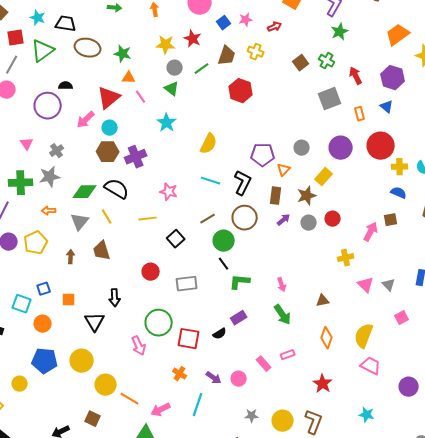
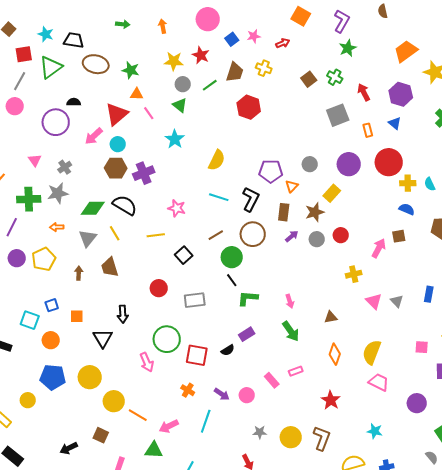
pink square: (402, 318) -> (422, 347), moved, turned 32

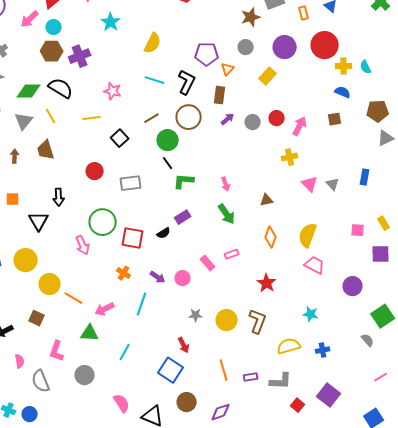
brown star: (315, 212) -> (251, 17), moved
pink arrow: (379, 248) -> (300, 126), moved

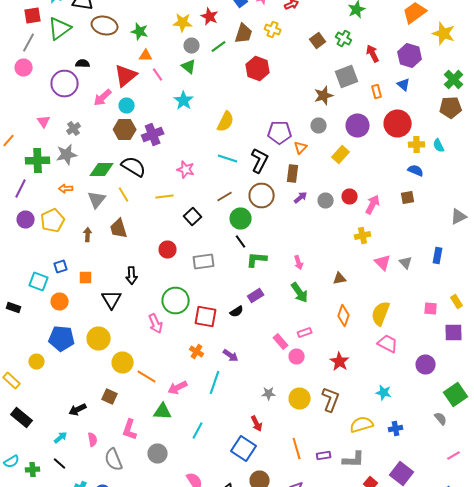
brown pentagon: (378, 111) -> (451, 108), moved
pink circle: (183, 278) -> (297, 356), moved

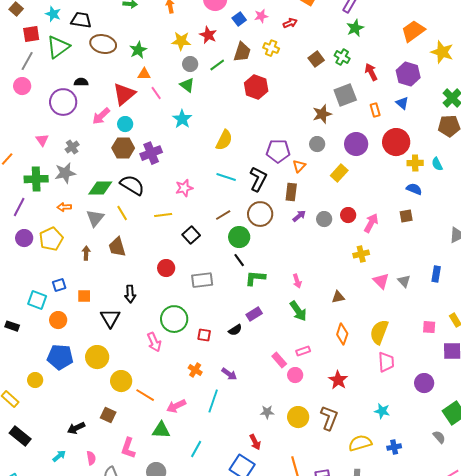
green star: (140, 32) -> (138, 50), turned 30
pink star: (186, 170) -> (184, 188), turned -30
red square: (206, 316) -> (204, 335), size x0.6
pink trapezoid: (388, 344) -> (386, 362), turned 60

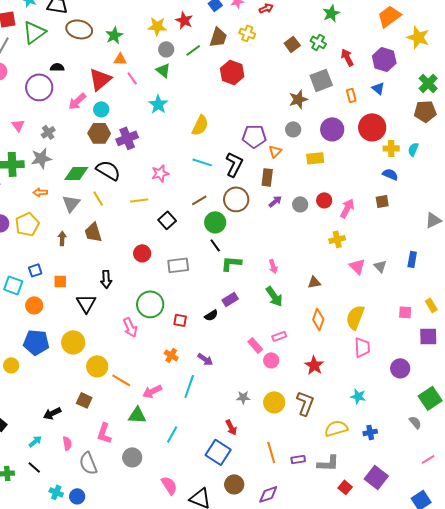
cyan semicircle: (437, 164) -> (413, 149), turned 48
yellow rectangle: (339, 173) -> (315, 158), turned 42

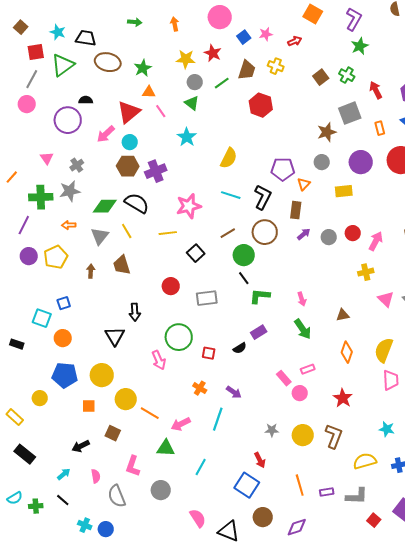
pink star: (160, 173) -> (189, 206), size x1.4
orange square: (60, 281) -> (89, 406), moved

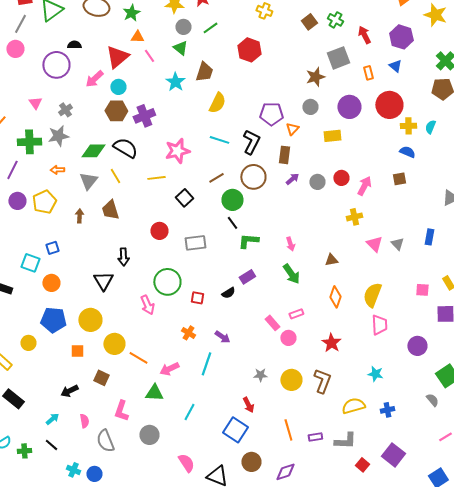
brown trapezoid: (247, 70) -> (204, 72), moved

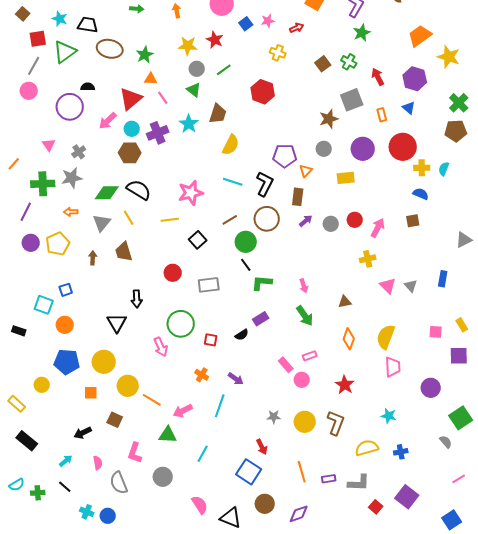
purple cross: (144, 116) -> (158, 133), moved

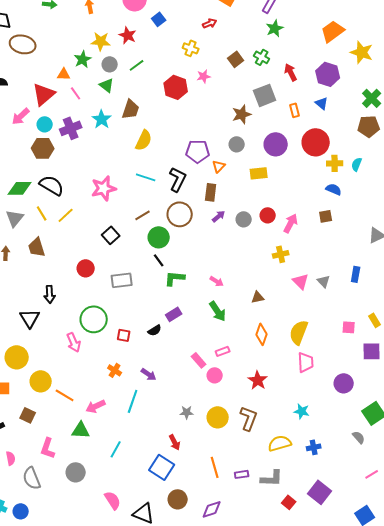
pink star: (268, 21) -> (204, 76), moved
green star: (145, 55) -> (83, 59), moved
yellow line: (170, 220) -> (66, 215), moved, turned -36
pink arrow: (304, 286) -> (217, 281), turned -40

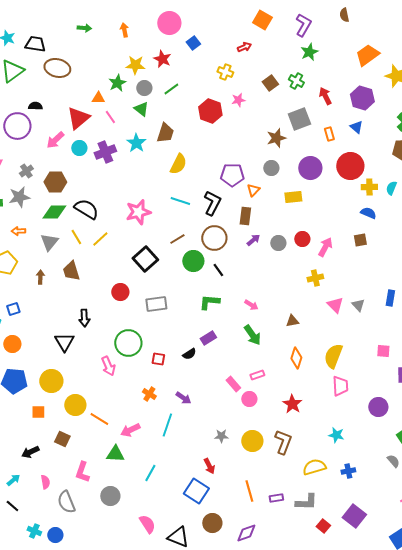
brown hexagon: (43, 148) -> (55, 182), moved
black square: (111, 235) -> (145, 259), size x1.4
black line: (159, 260) -> (218, 270), moved

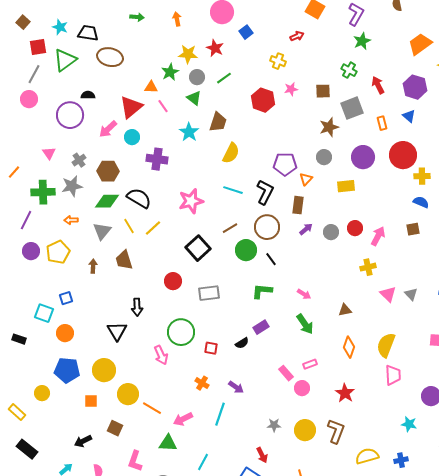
brown square: (270, 83) -> (323, 91), moved, turned 35
purple cross: (105, 152) -> (157, 159), moved, turned 30
cyan star: (336, 435) -> (409, 424), moved

